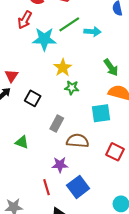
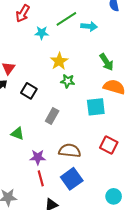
cyan star: (44, 39) -> (42, 33), size x0.6
brown semicircle: (78, 141) -> (70, 151), moved
purple star: (60, 165) -> (38, 157), moved

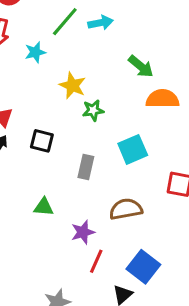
cyan square: (96, 107) -> (133, 149), moved
red line: (41, 178) -> (96, 261), turned 56
blue square: (72, 179) -> (143, 267), moved

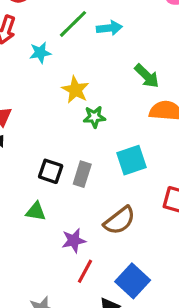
black square: (42, 141) -> (51, 171), moved
brown semicircle: (126, 209) -> (120, 220), turned 148

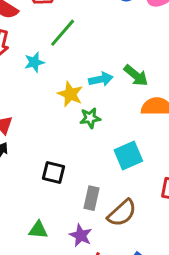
cyan arrow: (109, 28) -> (101, 79), moved
gray rectangle: (82, 174) -> (92, 198), moved
green triangle: (36, 211) -> (38, 230), moved
purple star: (74, 241) -> (81, 235), turned -30

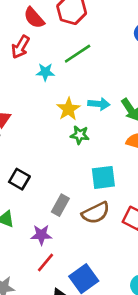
black square: (54, 172) -> (19, 179), moved
brown semicircle: (122, 213) -> (96, 213), moved
purple star: (81, 235) -> (41, 235), turned 30

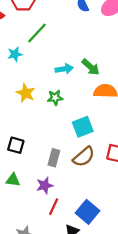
yellow star: (68, 109) -> (26, 93), moved

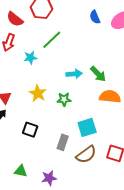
black square: (16, 145) -> (30, 130), moved
gray rectangle: (54, 158) -> (63, 142), moved

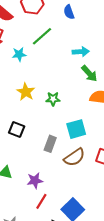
blue semicircle: (95, 17) -> (69, 12), moved
cyan arrow: (74, 74) -> (81, 52), moved

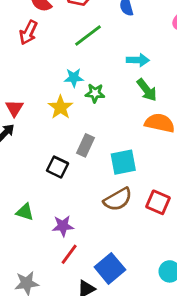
cyan star: (19, 54) -> (74, 78), moved
green star: (53, 99) -> (95, 93), moved
black square: (17, 130) -> (57, 167), moved
gray rectangle: (50, 144) -> (86, 145), moved

